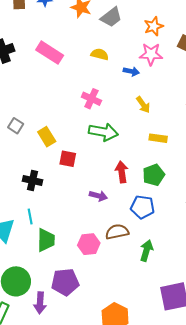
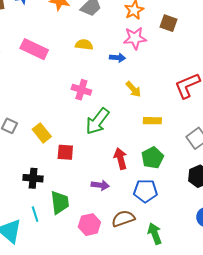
green arrow: (103, 132) -> (97, 121), turned 124
green trapezoid: (46, 240) -> (60, 202), moved
pink hexagon: (89, 244) -> (89, 225), moved
green arrow: (146, 251) -> (155, 234), turned -30

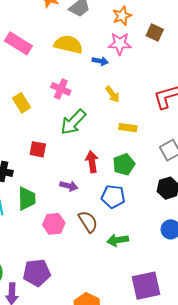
yellow semicircle: (84, 45) -> (68, 44), size x1.6
yellow rectangle: (42, 133) -> (22, 103), moved
brown semicircle: (123, 219) -> (88, 222), turned 70
green arrow: (155, 234) -> (118, 240), turned -85

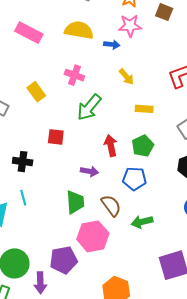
green trapezoid: (27, 199) -> (75, 202), moved
pink hexagon: (54, 224) -> (93, 236), moved, size x1.4

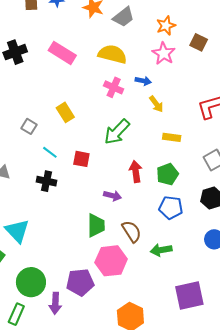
pink star: (130, 26) -> (164, 53), turned 30
blue arrow: (112, 44) -> (143, 81), moved
pink cross: (74, 75) -> (114, 87), moved
blue pentagon: (134, 179) -> (171, 208), moved
cyan line: (23, 198) -> (50, 152), moved, turned -42

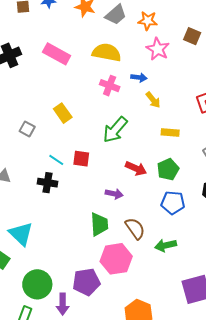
orange star: (166, 26) -> (148, 21), moved, turned 30
cyan line: (50, 152) -> (56, 160), moved
red arrow: (136, 172) -> (136, 168), turned 125

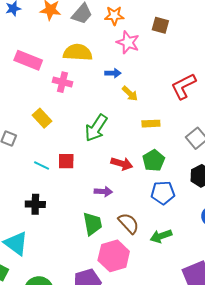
pink cross: (110, 86) -> (62, 82), moved
black cross: (47, 183) -> (35, 204), moved

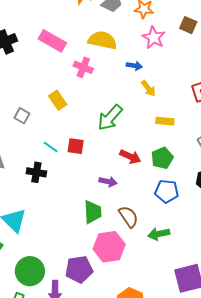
black cross: (35, 204) -> (36, 172), moved

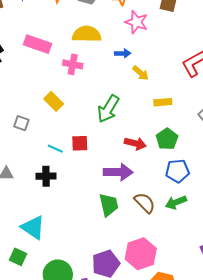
purple arrow: (108, 182) -> (118, 172), size x1.6
green arrow: (159, 234) -> (176, 202), moved
pink hexagon: (109, 247) -> (141, 254), moved

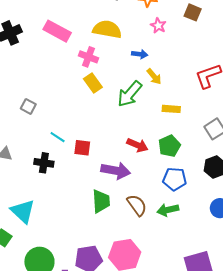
pink star: (136, 22) -> (158, 26), size x0.7
yellow rectangle: (54, 101) -> (93, 83), moved
green arrow: (108, 109) -> (130, 94), moved
red square: (80, 143) -> (82, 148), moved

